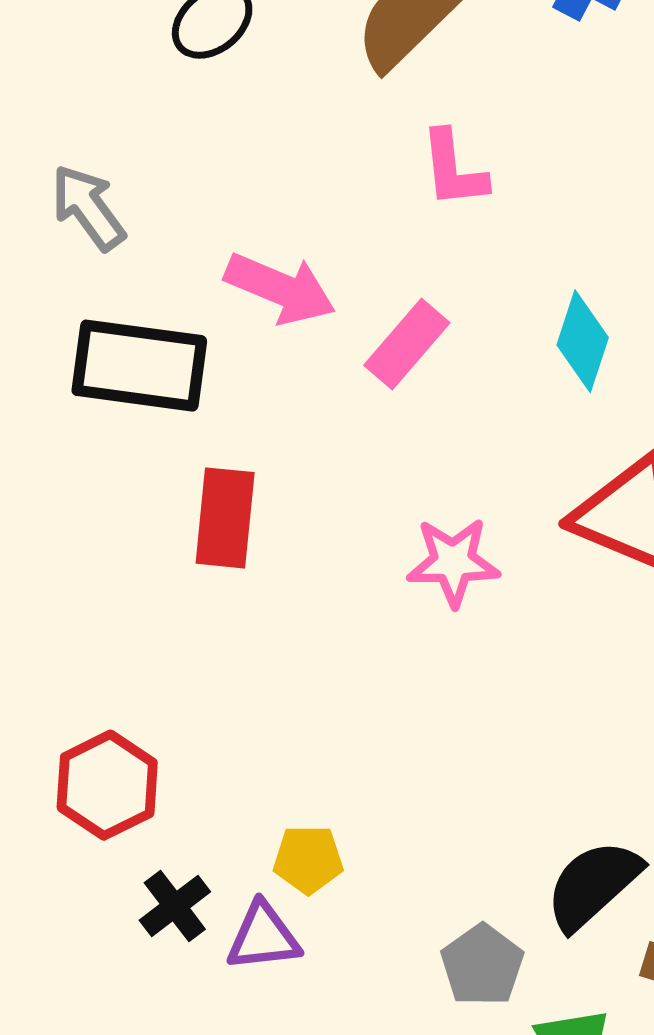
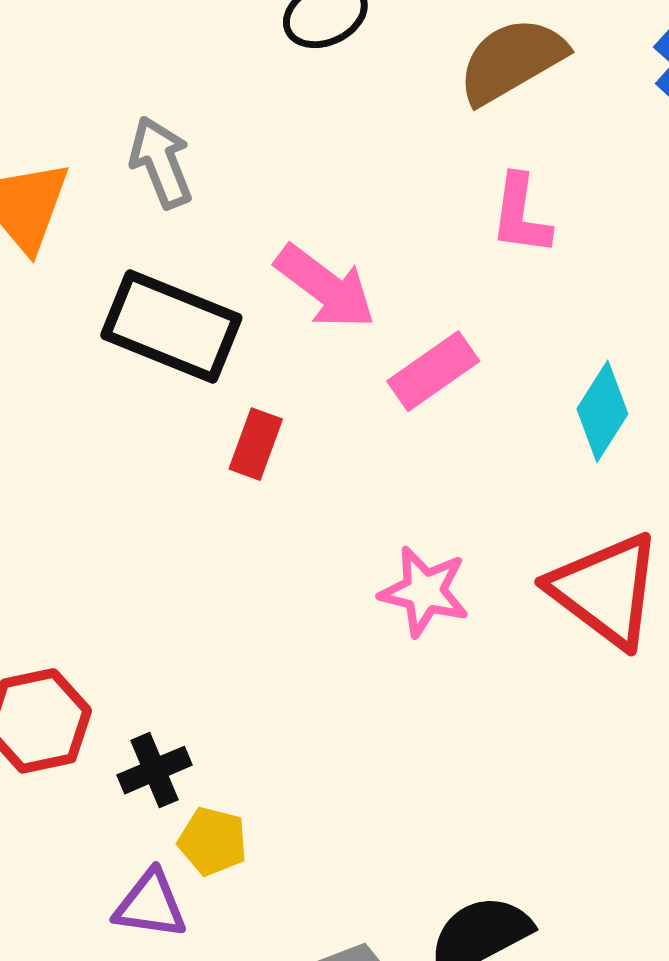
red rectangle: (225, 518) -> (256, 444), moved, size x0.7
black cross: (175, 906) -> (155, 770), moved

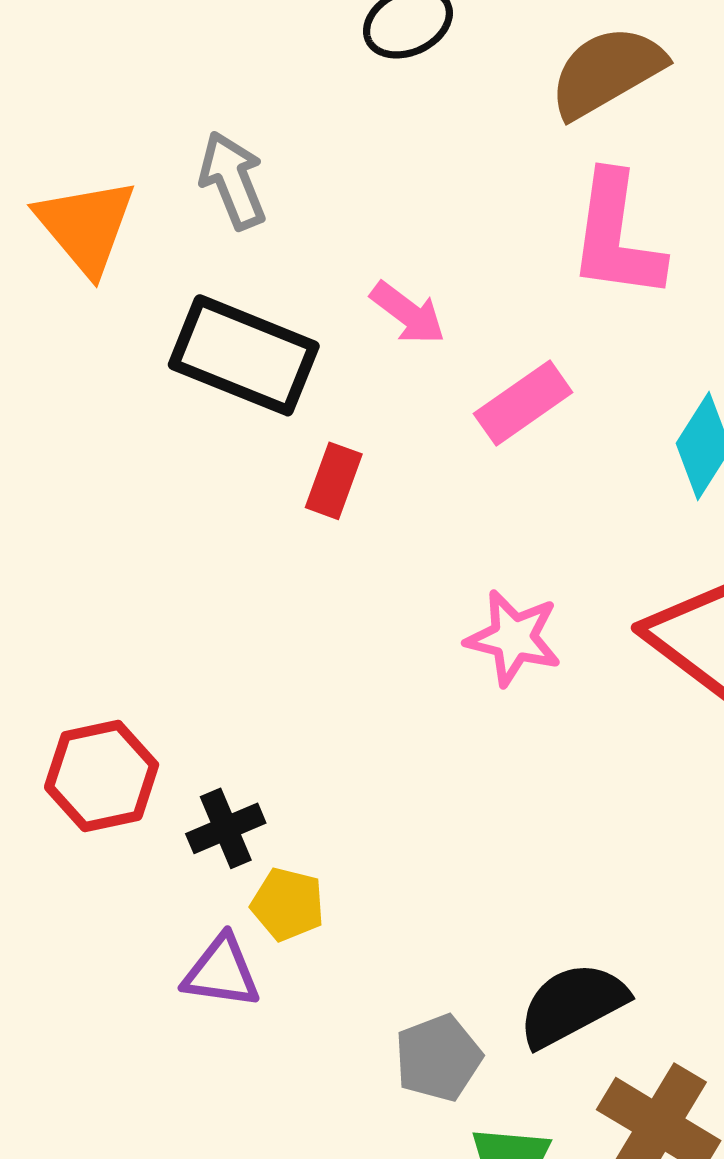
pink L-shape: (521, 215) -> (616, 236), size x1.5
pink arrow: (325, 287) -> (408, 313), size x0.7

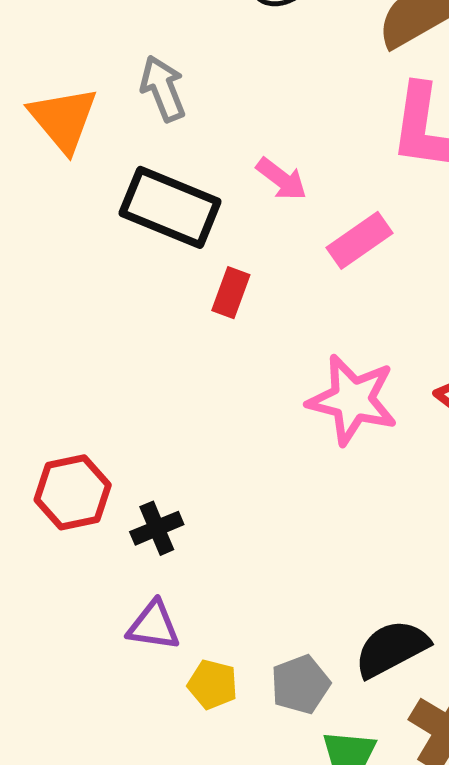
pink star: (513, 638) -> (352, 400), size x1.4
yellow pentagon: (288, 904) -> (213, 684), moved

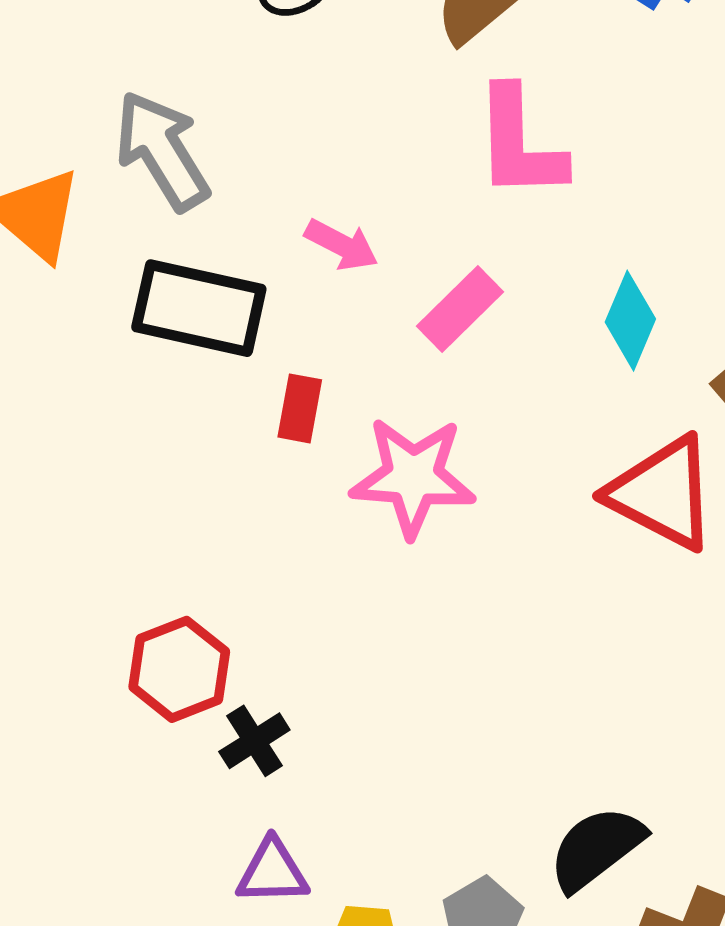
gray arrow: (163, 89) -> (162, 151), size x1.4
pink star: (352, 400) -> (413, 477), moved
red hexagon: (73, 492) -> (179, 669), moved

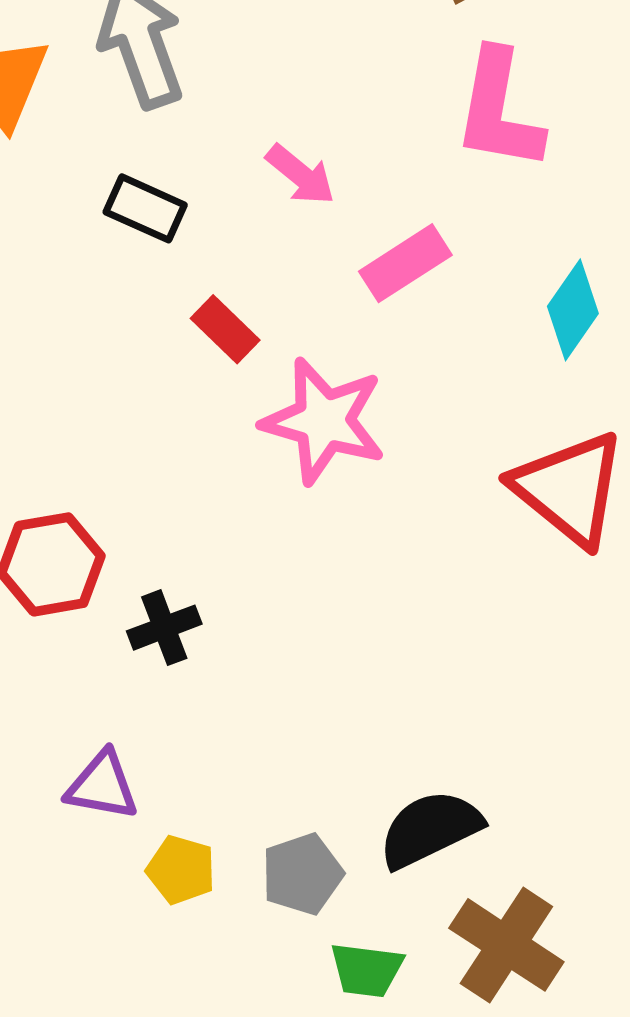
black rectangle: (199, 308) -> (145, 208), size x0.6
red rectangle: (300, 408) -> (225, 329), turned -68
black cross: (254, 741) -> (164, 628), moved

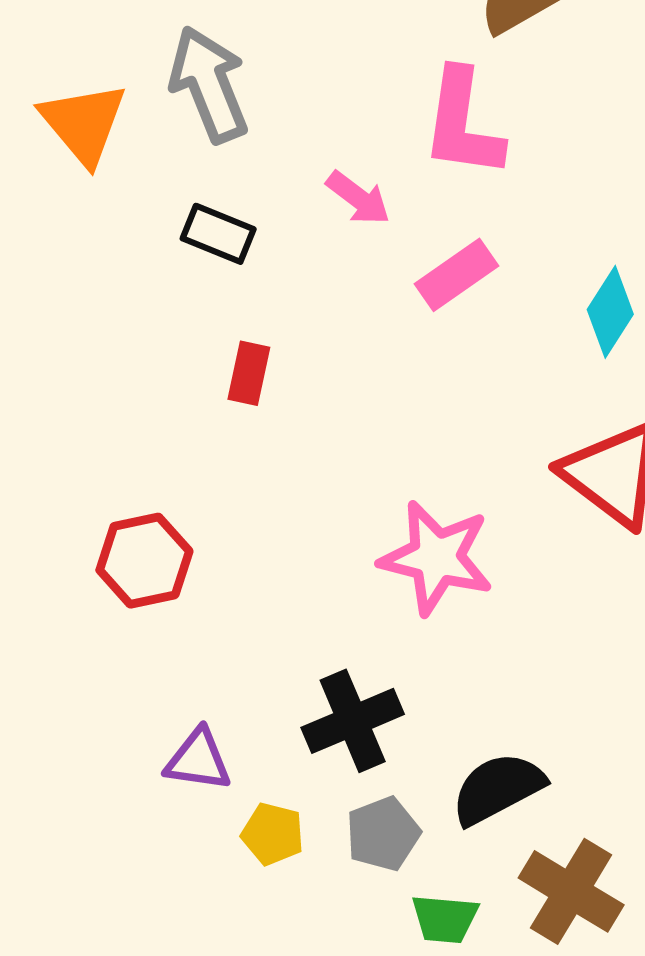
pink L-shape: (499, 110) -> (463, 124), moved
red rectangle: (225, 329) -> (249, 373), moved, turned 60
pink star: (324, 421) -> (436, 558), moved
black cross: (164, 628) -> (353, 721), moved, size x1.5

